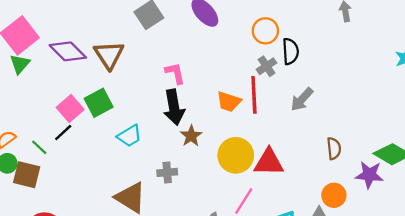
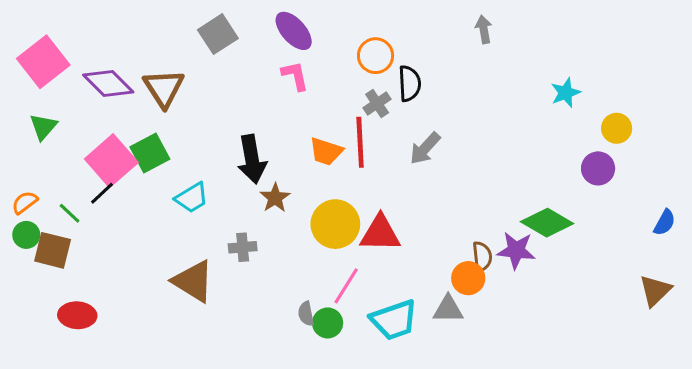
green triangle: (20, 64) -> (43, 127), moved
pink L-shape: (175, 73) -> (295, 76), moved
pink square: (70, 108) -> (111, 161), size x1.4
brown semicircle: (334, 148) -> (482, 257), moved

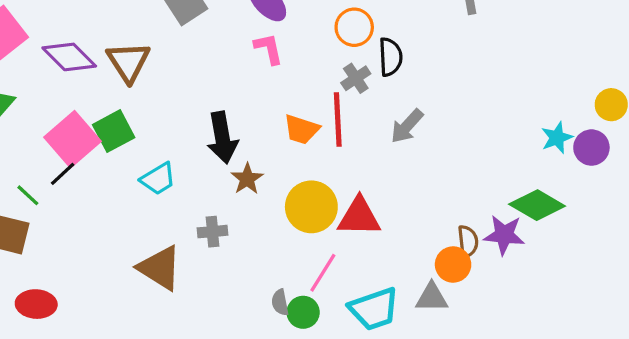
cyan star: (566, 93) -> (557, 138), moved

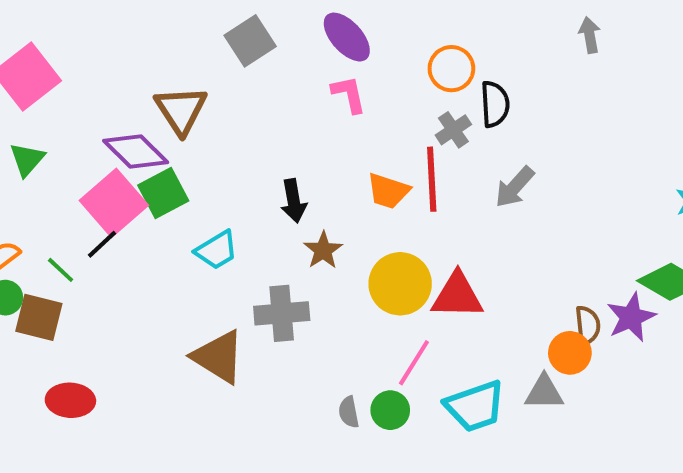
purple diamond: (69, 57) -> (136, 152), moved
black arrow: (222, 138) -> (294, 201), size x0.7
gray cross: (212, 232) -> (282, 313), size x1.5
purple star: (504, 235) -> (631, 317), turned -30
gray semicircle: (280, 302) -> (349, 412), moved

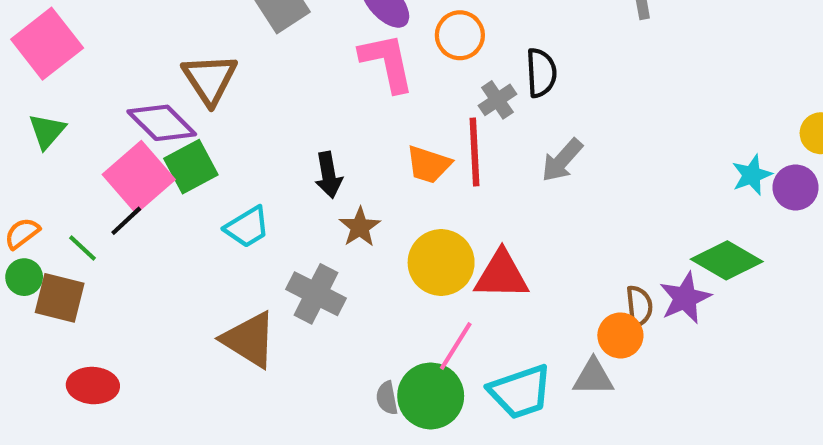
orange circle: (451, 69) -> (460, 35), moved
pink L-shape: (349, 94) -> (387, 62), size x1.5
gray cross: (282, 313) -> (316, 294), turned 32
green circle: (390, 410) -> (431, 396), size x1.6

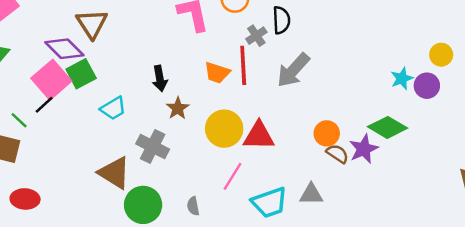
gray arrow: (562, 160) -> (293, 70), size x1.4
brown semicircle: (639, 306) -> (337, 154), turned -50
orange circle: (620, 335) -> (327, 133), moved
green circle: (431, 396) -> (143, 205), moved

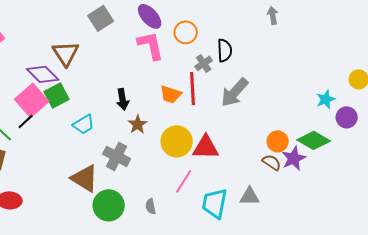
purple circle: (427, 86) -> (347, 117), moved
orange circle: (327, 133) -> (278, 141), moved
cyan trapezoid: (269, 203) -> (215, 203), turned 120

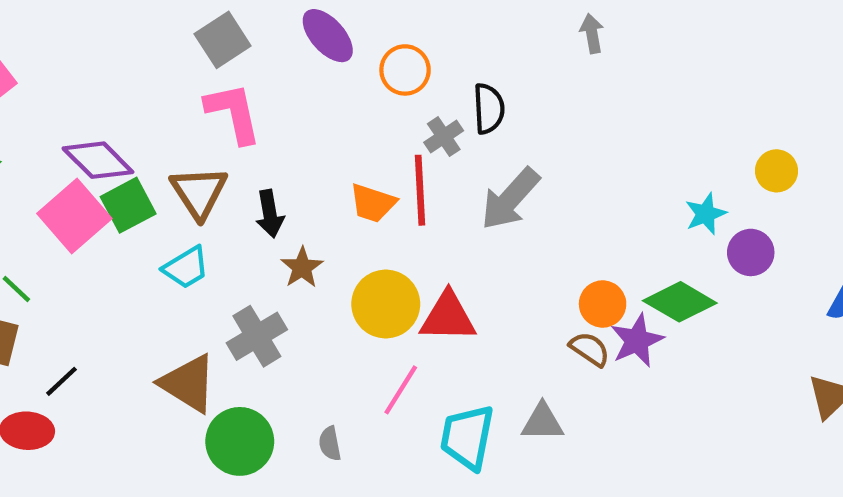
pink L-shape: (151, 45) -> (233, 113), moved
brown triangle: (66, 53) -> (199, 192), moved
black line: (26, 121) -> (61, 381), moved
gray cross: (117, 156) -> (257, 336), turned 32

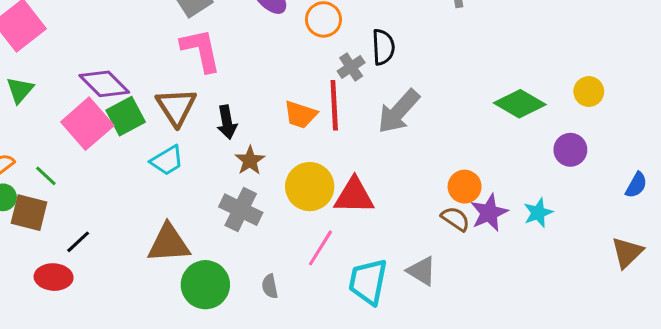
cyan star: (706, 214) -> (538, 213), moved
green diamond: (680, 302) -> (520, 104), moved
gray cross: (257, 336) -> (241, 210), moved, turned -33
brown triangle: (188, 383) -> (169, 243), turned -36
gray triangle: (542, 422) -> (422, 271), turned 32

